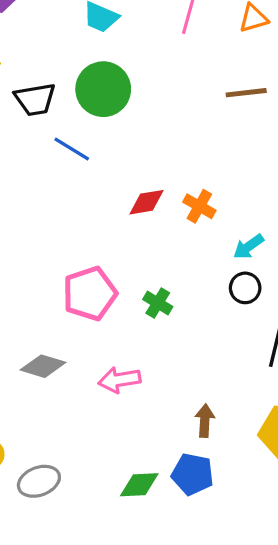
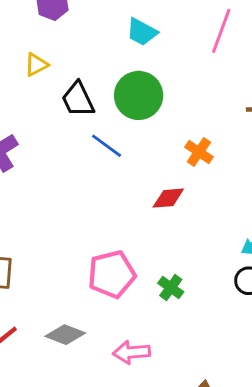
black trapezoid: (35, 99) -> (78, 99), turned 69
orange cross: (199, 206) -> (199, 152), moved

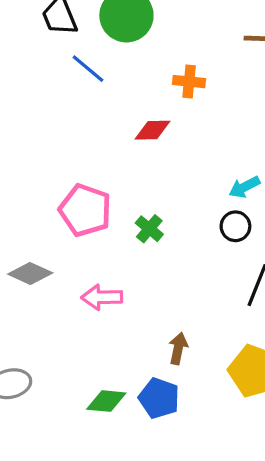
orange cross: (199, 152) -> (189, 82), turned -32
pink pentagon: (112, 274) -> (85, 210), turned 30

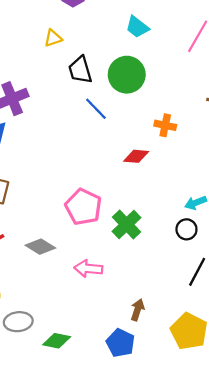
green cross: (149, 229) -> (126, 224), size x1.5
green diamond: (106, 401) -> (57, 341), moved

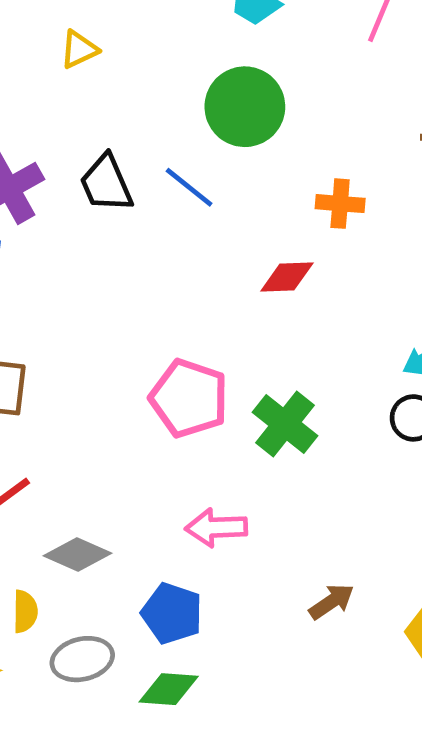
black trapezoid: (80, 70) -> (106, 183), moved
gray diamond: (40, 247) -> (77, 554), moved
brown arrow: (138, 310) -> (332, 602), turned 45
blue pentagon: (120, 343) -> (172, 613), moved

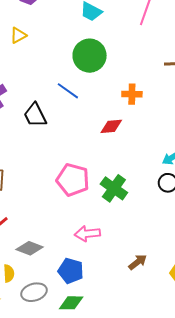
black trapezoid: (106, 183) -> (35, 115), moved

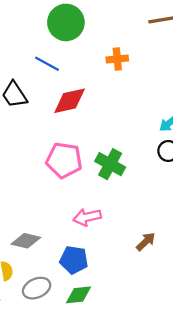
red diamond: (111, 126) -> (70, 101), moved, size x1.4

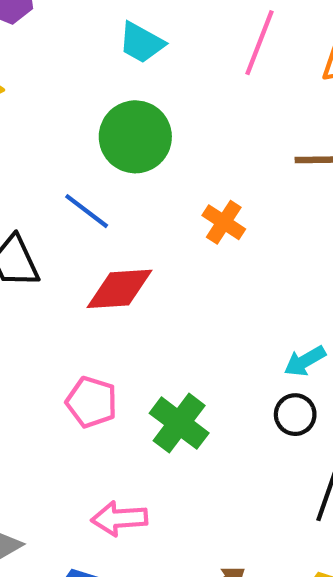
orange cross: (117, 59) -> (224, 222), turned 30
pink pentagon: (64, 160) -> (92, 402), size x0.7

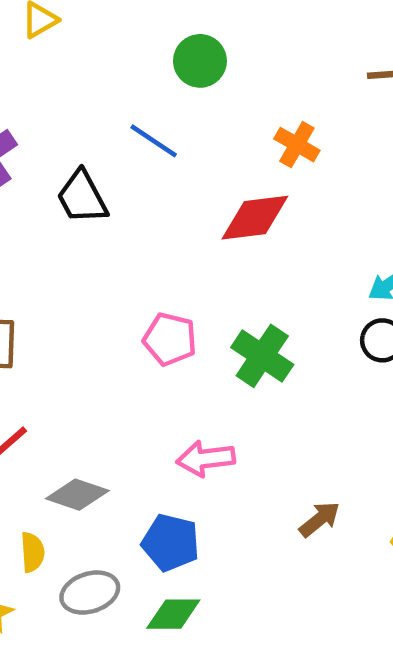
green circle: (135, 137) -> (200, 61), size x0.7
red diamond: (120, 289) -> (255, 218), moved

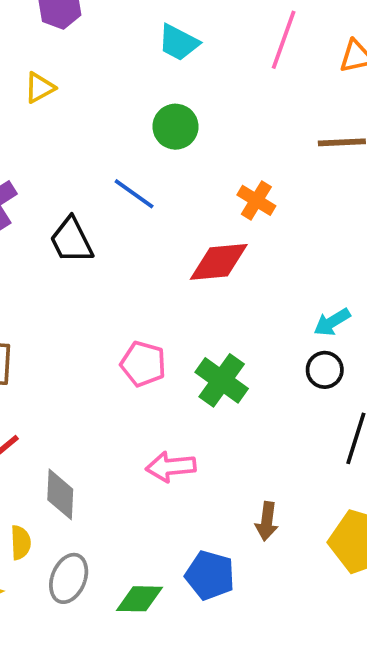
gray diamond: (77, 495) -> (60, 494), turned 72
brown arrow: (320, 519) -> (267, 521), turned 135
blue pentagon: (171, 543) -> (210, 575), moved
gray ellipse: (90, 593) -> (69, 578), turned -51

